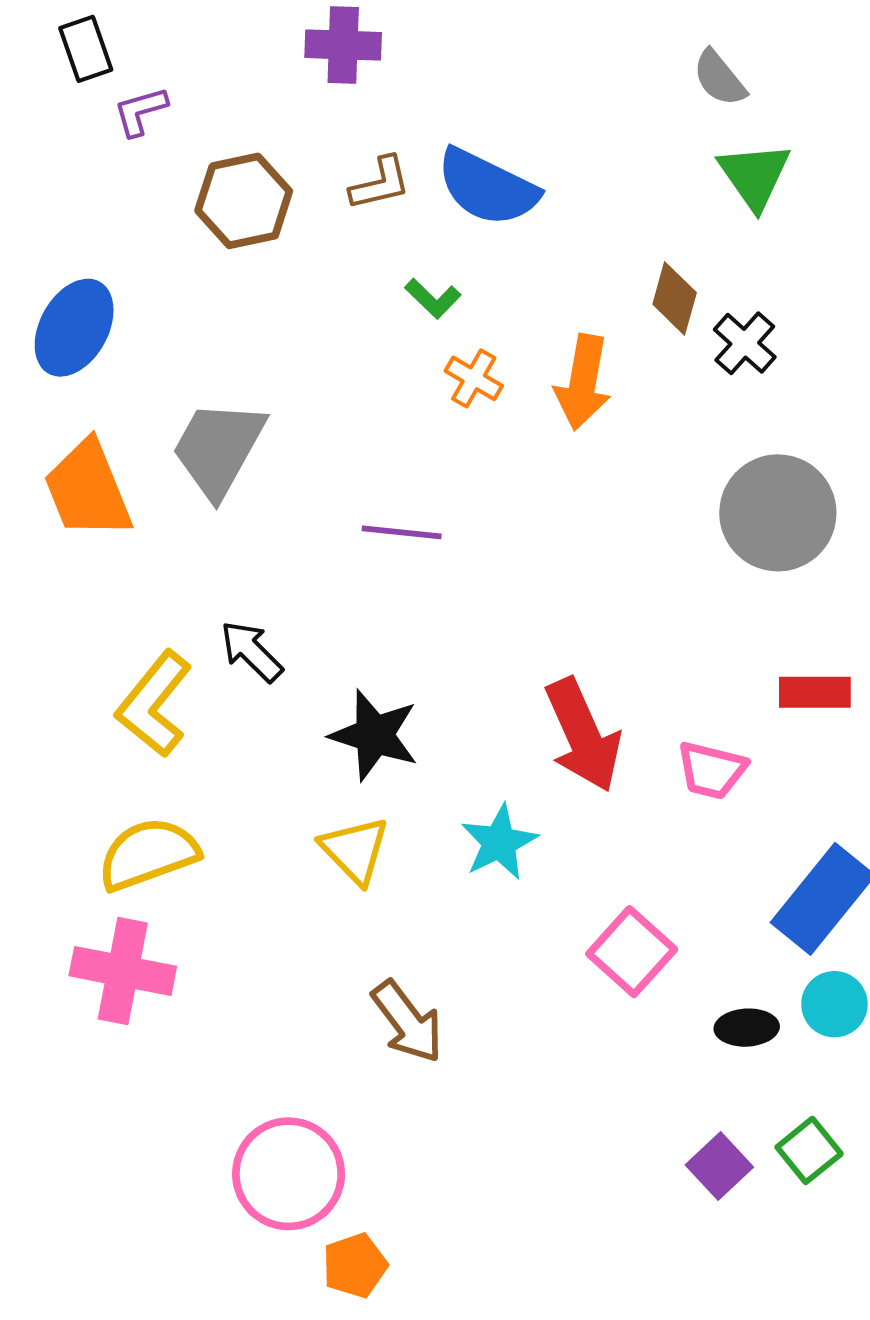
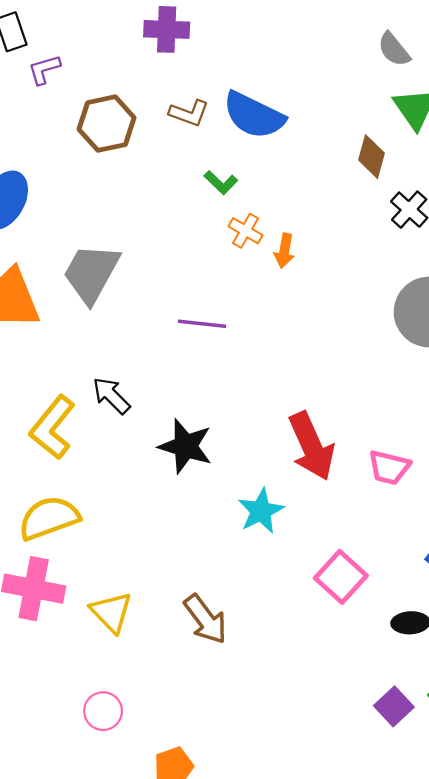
brown L-shape: (380, 183) -> (189, 113), turned 33
brown diamond: (675, 298) -> (371, 157), moved
orange arrow: (583, 382) -> (284, 251), moved, size x0.6
yellow triangle: (355, 850) -> (111, 612), moved
pink circle: (289, 1174) -> (103, 711), moved, size x0.6

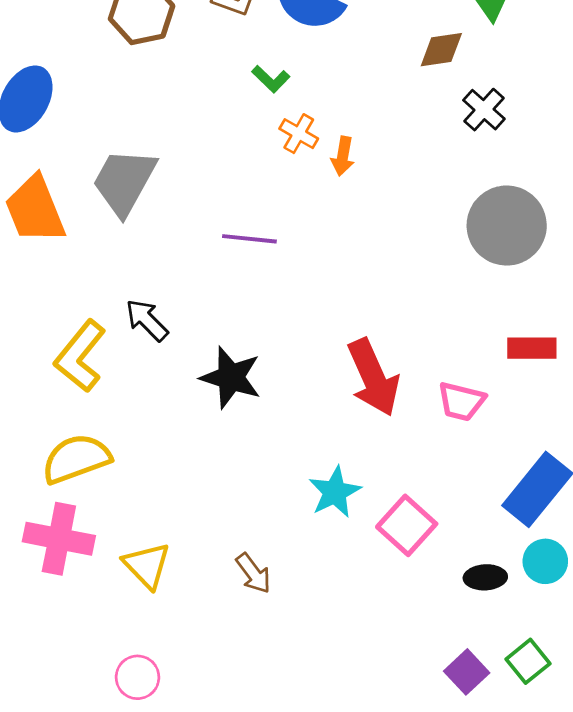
brown diamond: (371, 157) -> (441, 50), turned 66
cyan star: (261, 511) -> (335, 492), moved
brown arrow: (205, 619) -> (253, 573), size x0.7

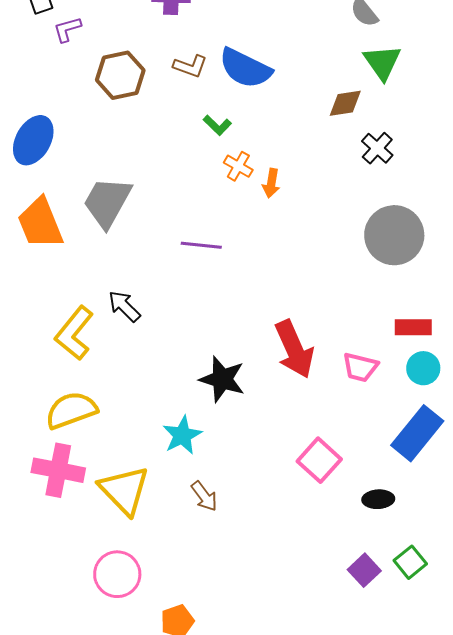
black star: (231, 377) -> (222, 379), moved
cyan star: (335, 492) -> (182, 435), moved
cyan circle: (545, 561) -> (423, 368), moved
yellow triangle: (147, 565) -> (124, 490), size x1.4
pink circle: (138, 677) -> (117, 574), size x1.4

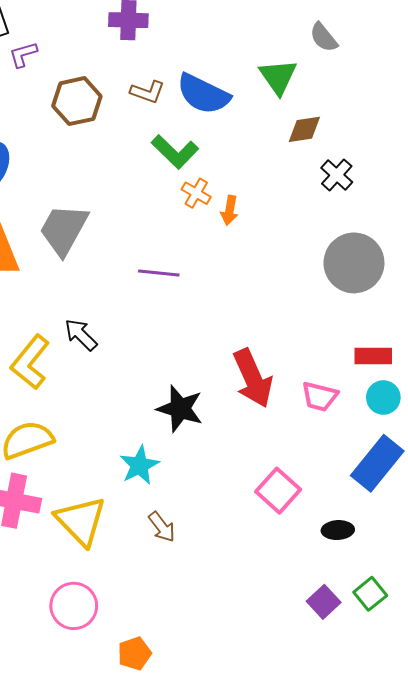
green triangle: (382, 62) -> (278, 77), moved
green L-shape: (217, 125) -> (175, 152), size x1.6

